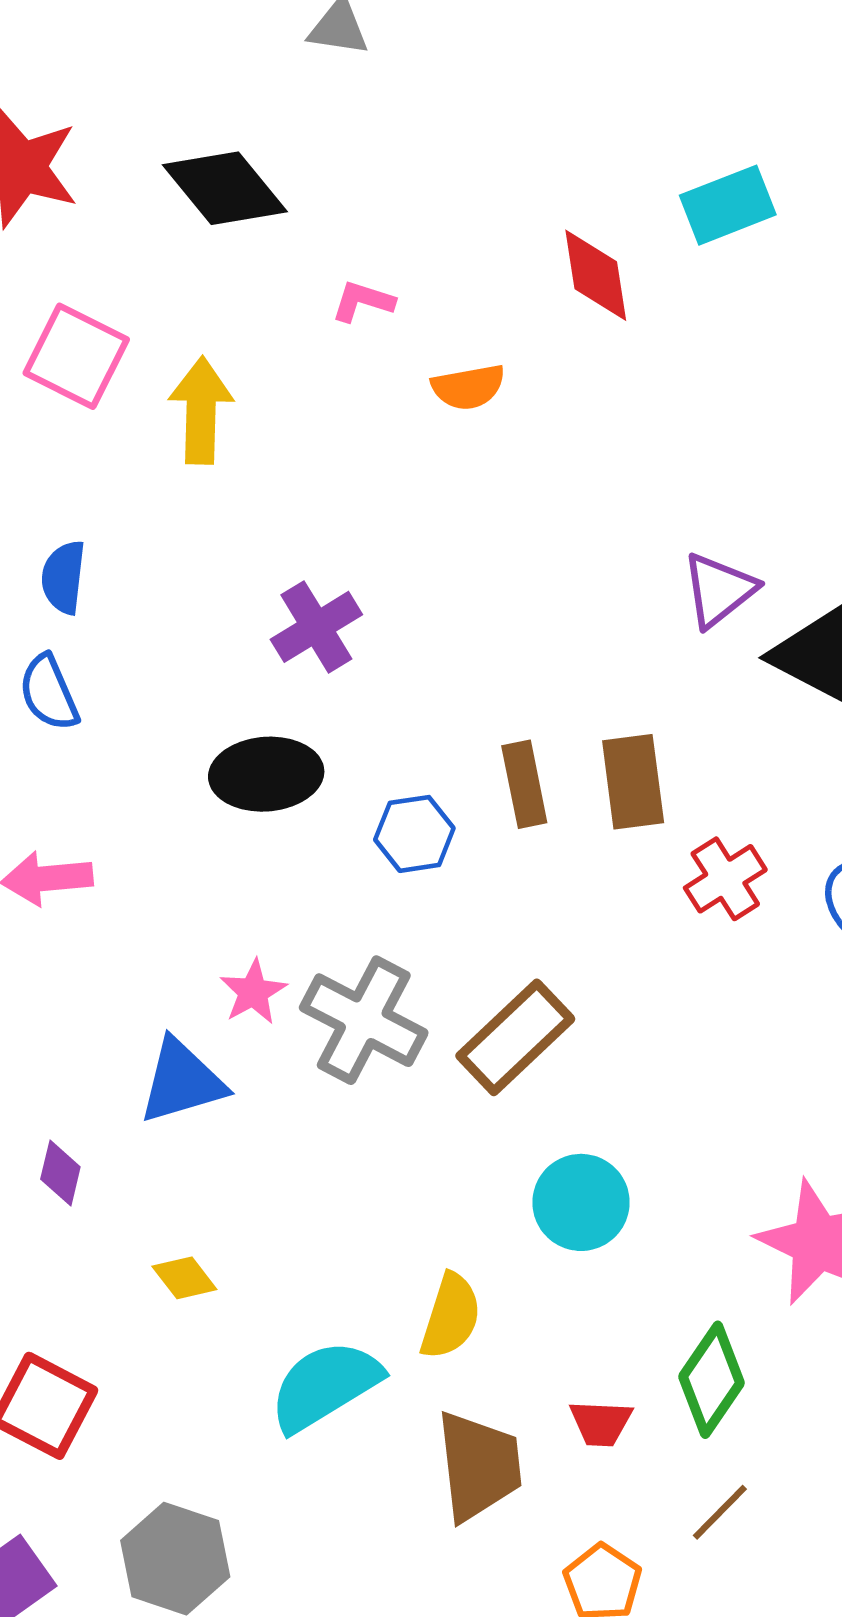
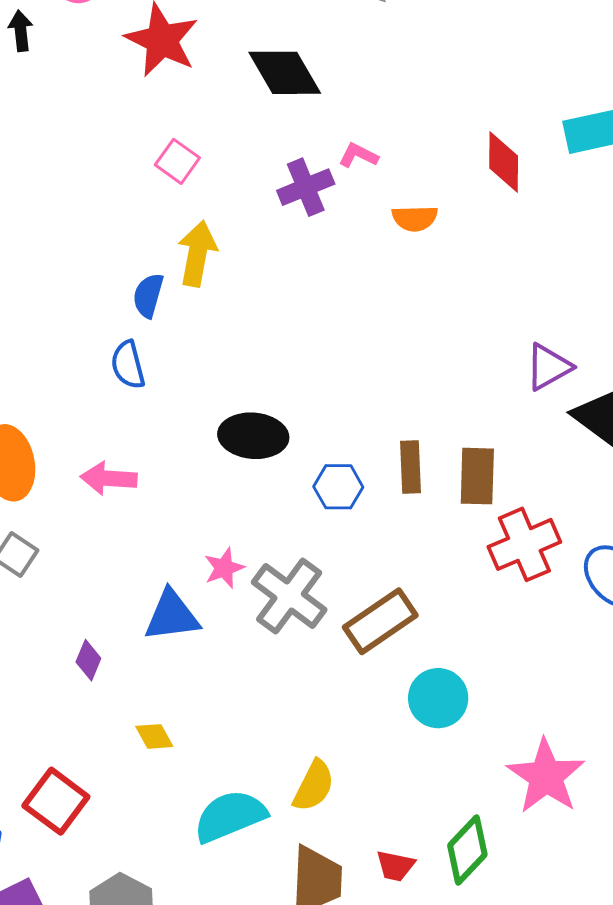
pink square: (76, 356) -> (177, 161), size x0.7
yellow arrow: (201, 411) -> (197, 254), moved
purple cross: (316, 627) -> (306, 187), moved
red cross: (725, 879) -> (524, 544), size x1.4
cyan circle: (581, 1202) -> (438, 698), moved

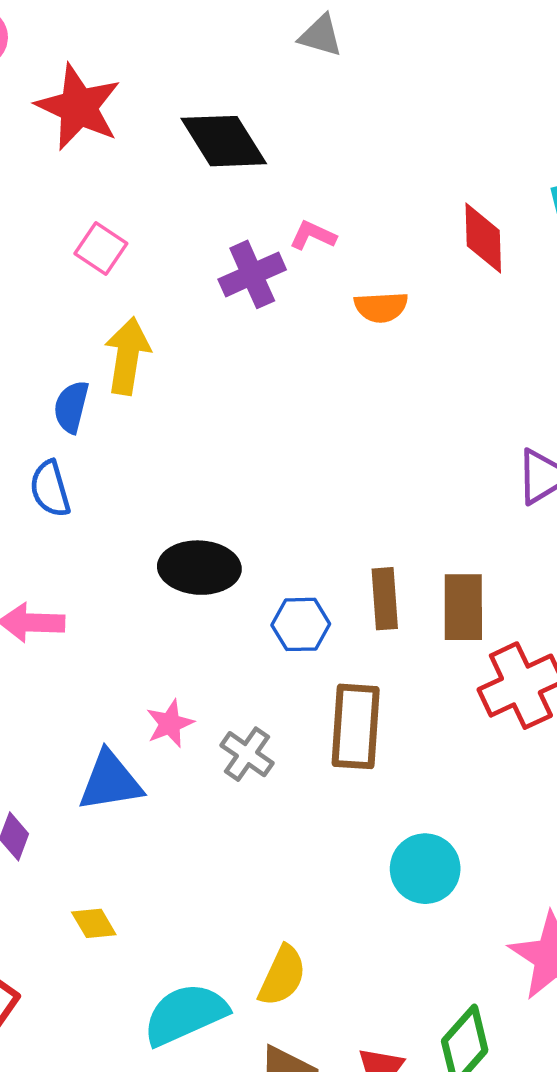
gray cross: (289, 596) -> (247, 754), size x0.6
brown rectangle: (380, 621) -> (356, 726), moved, turned -50

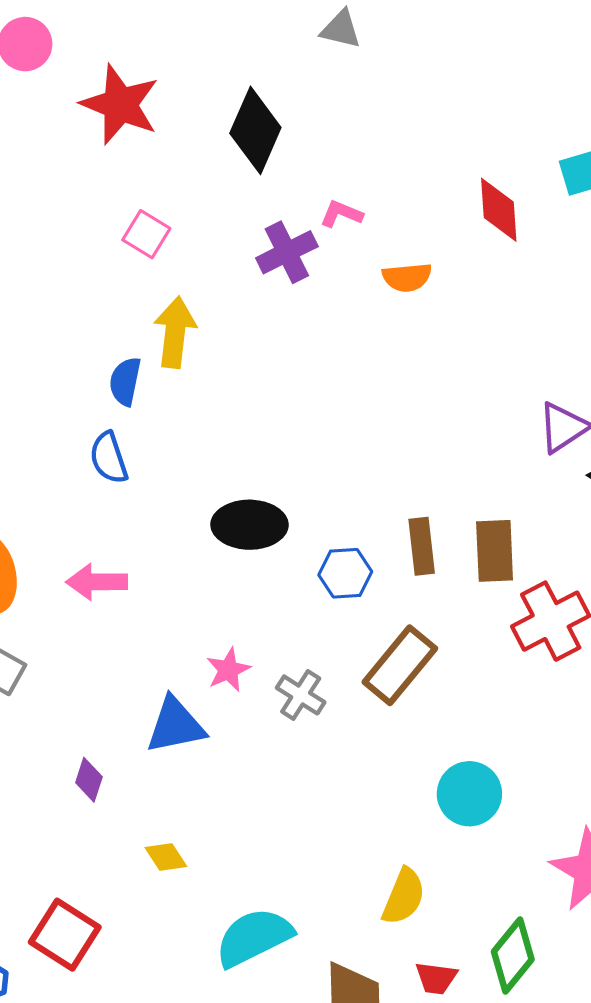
black diamond: (224, 141) -> (255, 130), turned 58
brown rectangle: (356, 726) -> (400, 665), turned 38
yellow semicircle: (282, 976) -> (404, 896), moved

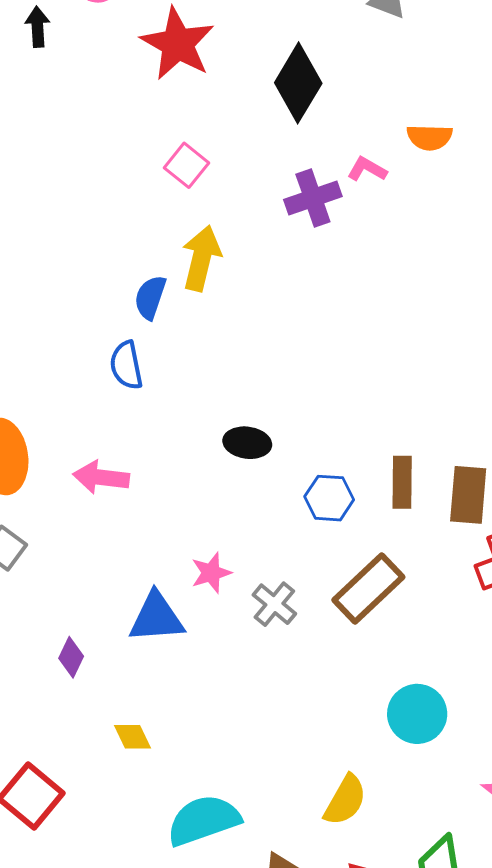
orange semicircle: (407, 277) -> (429, 137), moved
black ellipse: (249, 525) -> (247, 443), size x0.7

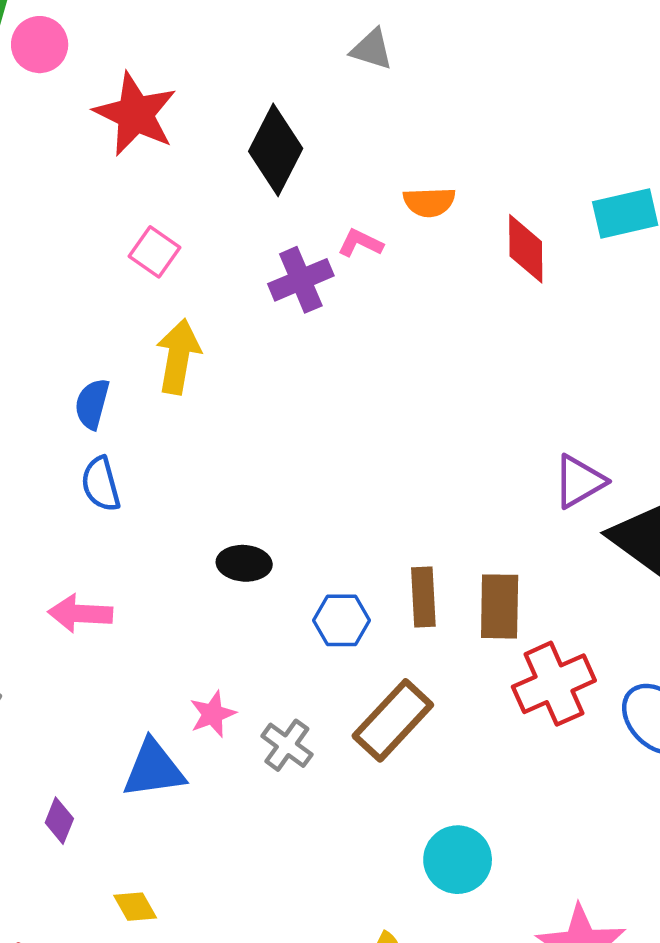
blue semicircle: (150, 297) -> (92, 404), moved

